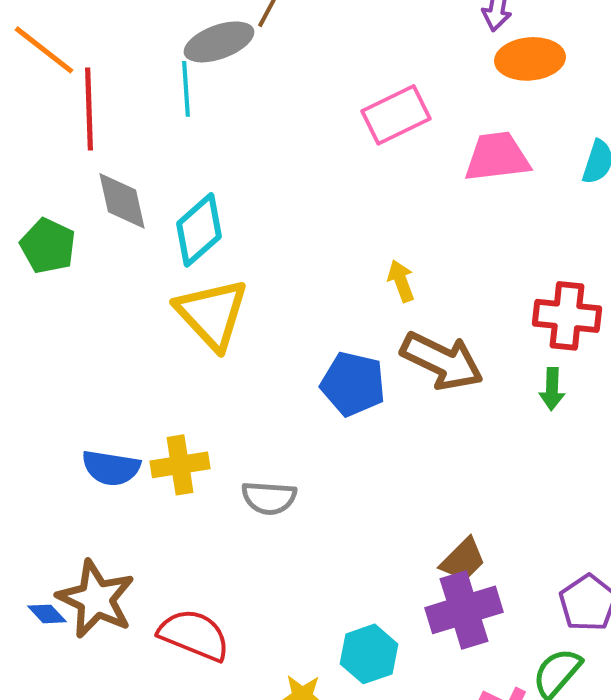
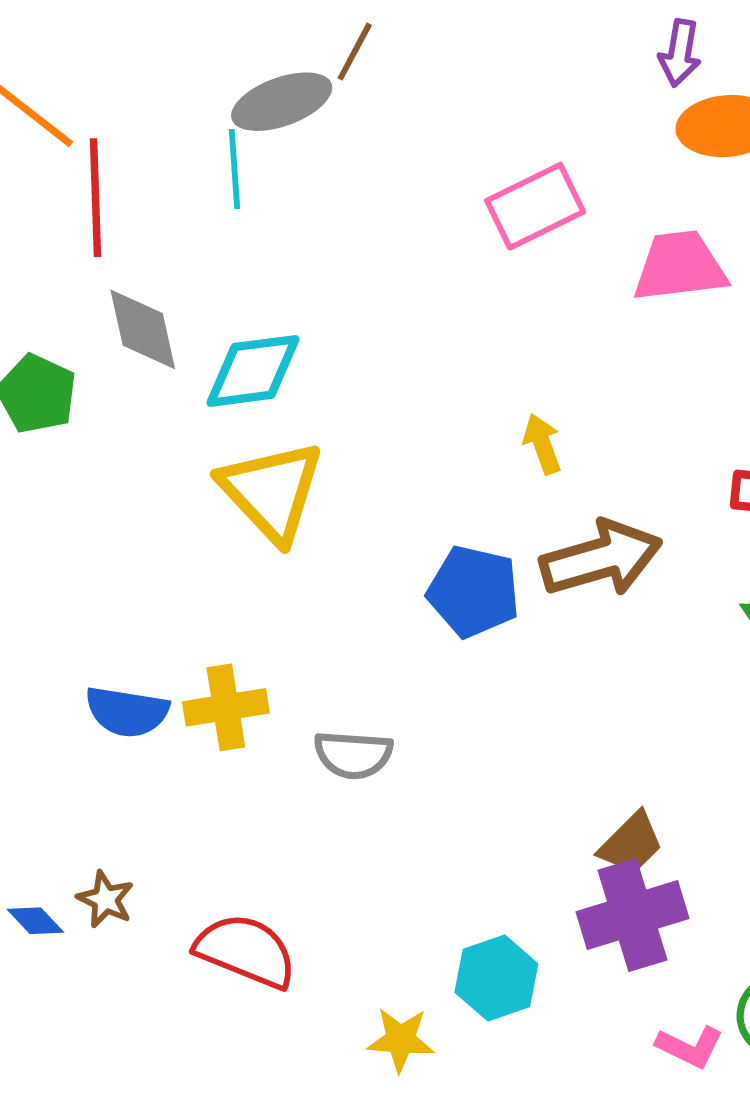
cyan diamond: (199, 230) -> (253, 371), turned 34
brown arrow: (442, 361) -> (601, 558), turned -42
brown star: (96, 599) -> (106, 899), size x0.5

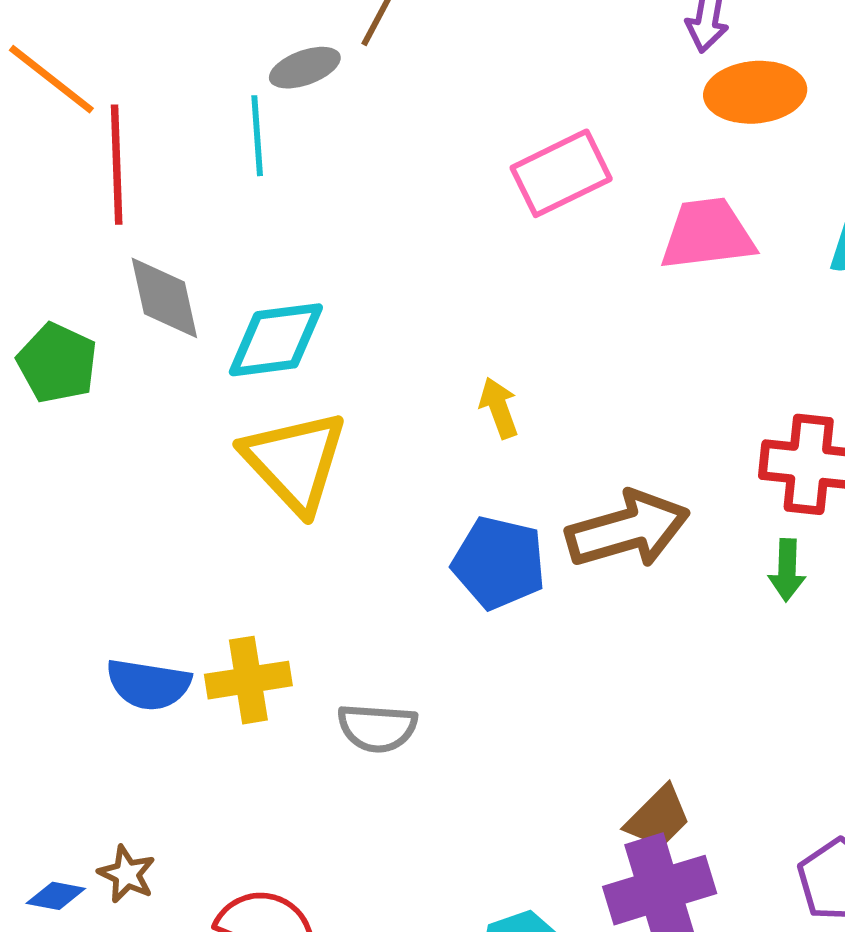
gray ellipse: (282, 102) -> (305, 68), size x0.7
yellow arrow: (542, 444) -> (499, 408), moved
blue diamond: (35, 921) -> (56, 896), turned -36

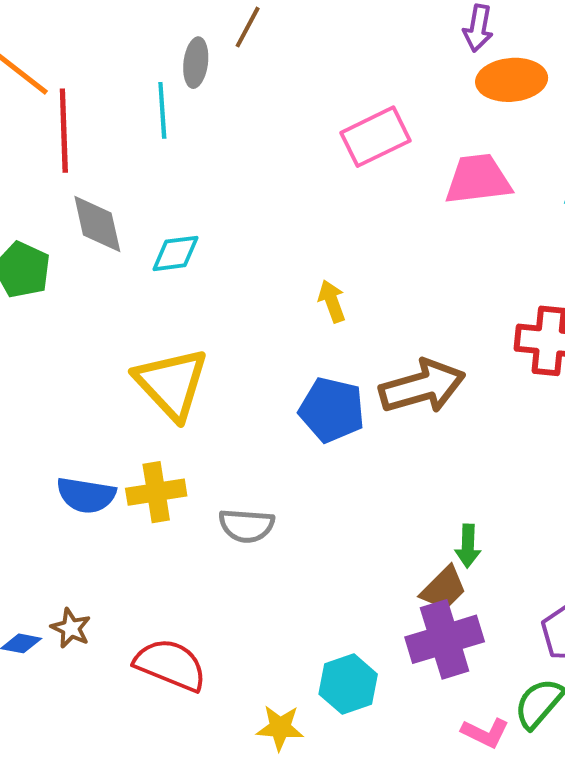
gray ellipse: (305, 68) -> (196, 63), turned -63
cyan diamond: (276, 340) -> (175, 253), size x0.7
yellow triangle: (295, 461) -> (171, 383), moved
green arrow: (787, 570) -> (468, 546), moved

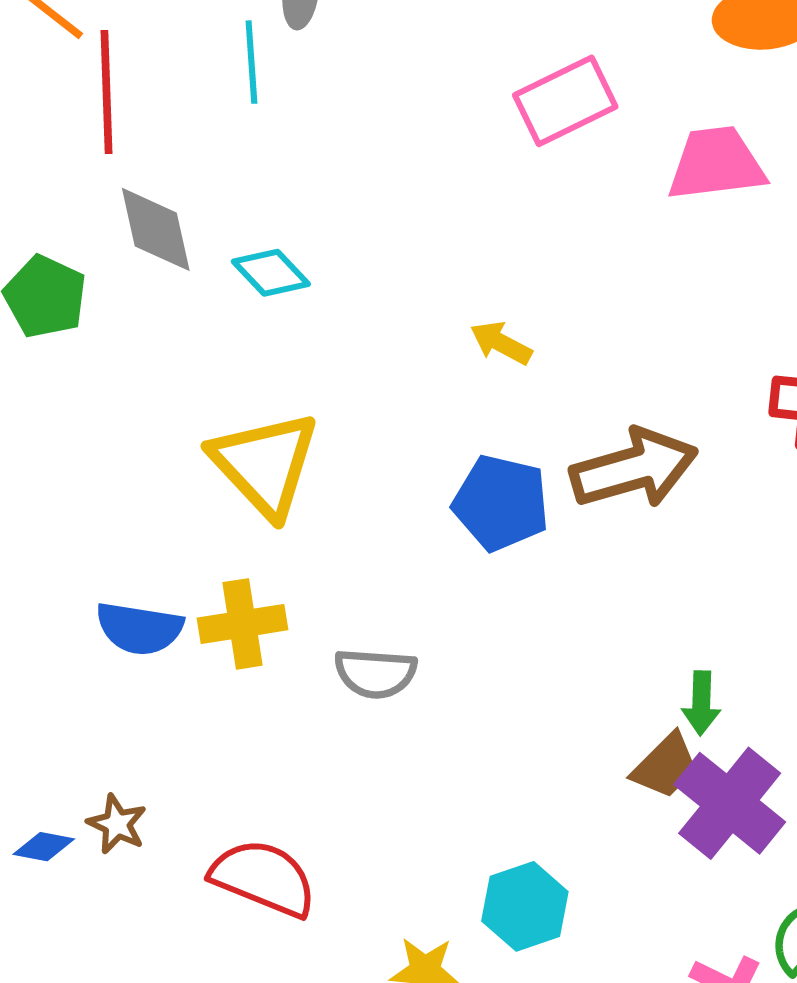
cyan diamond: (175, 253) -> (271, 273), turned 54
yellow arrow: (332, 301) -> (501, 343), turned -42
purple cross: (445, 639) -> (730, 803), moved, turned -34

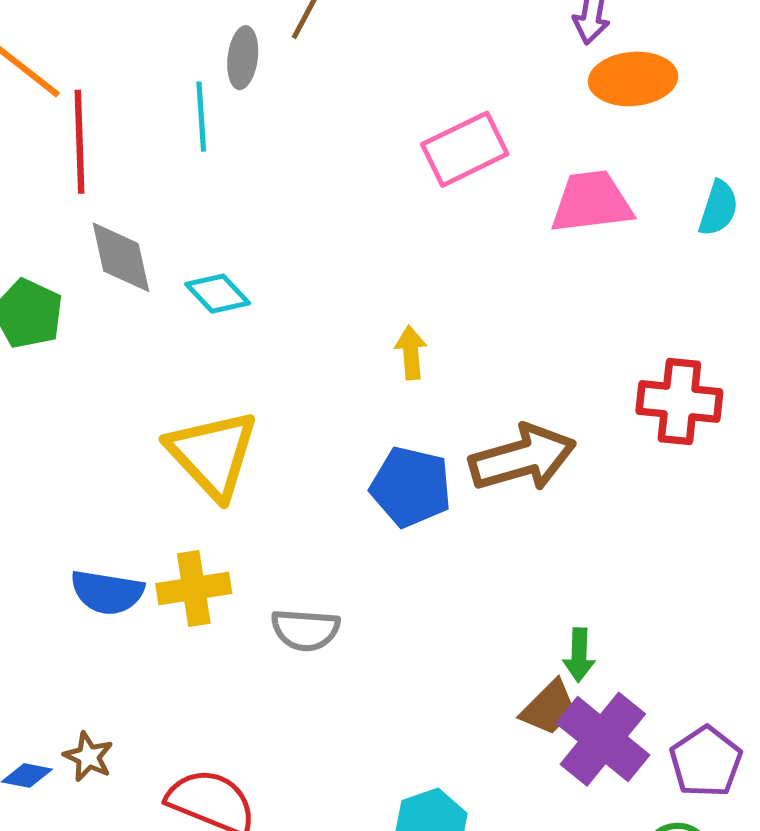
yellow arrow: (501, 343) -> (411, 353), turned 57

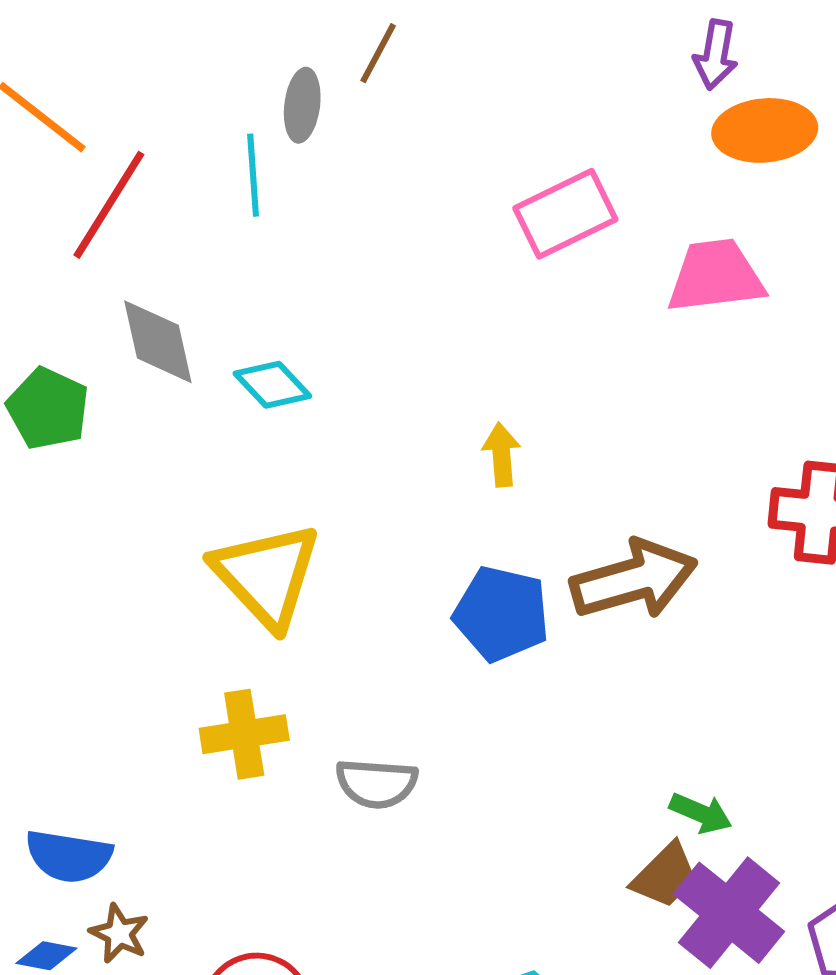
red line: (80, 142) -> (109, 205), turned 34
blue semicircle: (107, 592) -> (69, 856), moved
green arrow: (579, 655) -> (701, 813), turned -69

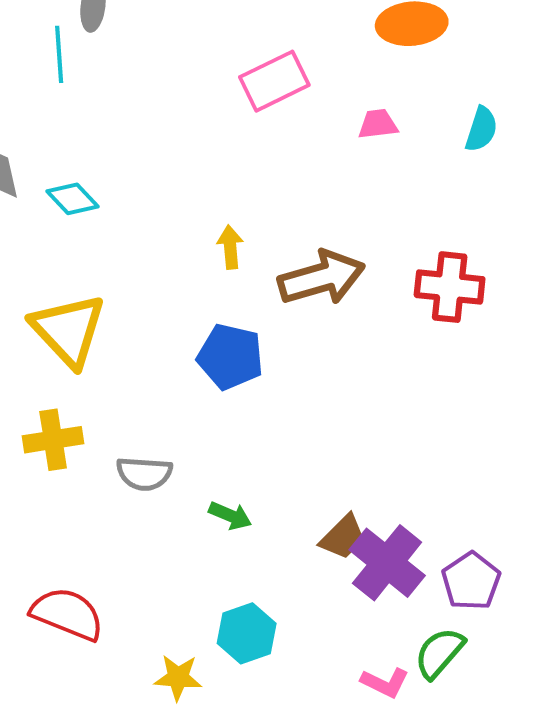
pink trapezoid: (716, 276) -> (378, 124), size x0.6
brown arrow: (634, 580) -> (321, 278), moved
green arrow: (701, 813) -> (230, 516), moved

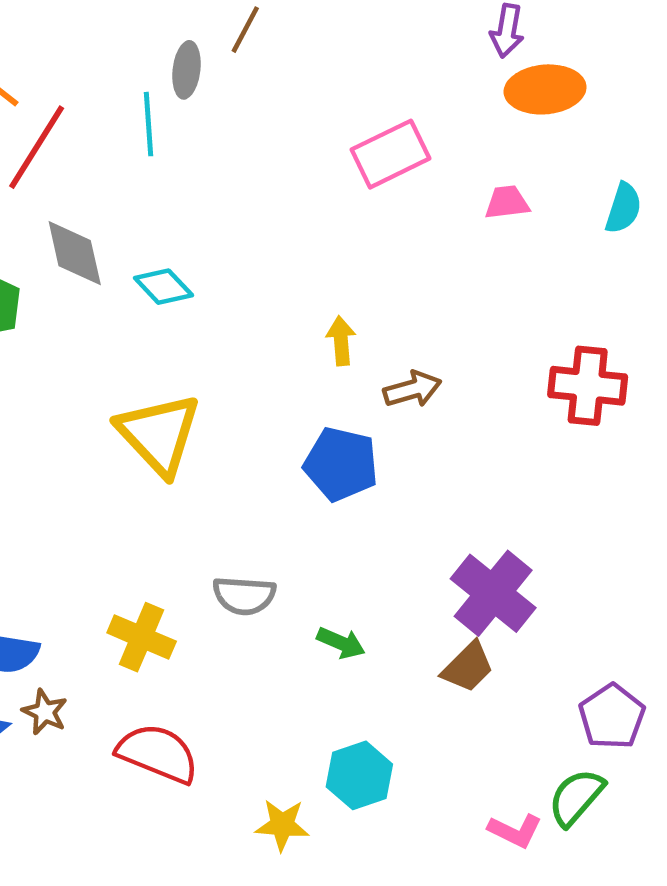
brown arrow: (321, 278) -> (412, 389), moved, size x0.6
yellow cross: (53, 440) -> (142, 637), moved, turned 32
purple cross: (387, 563) -> (493, 593), moved

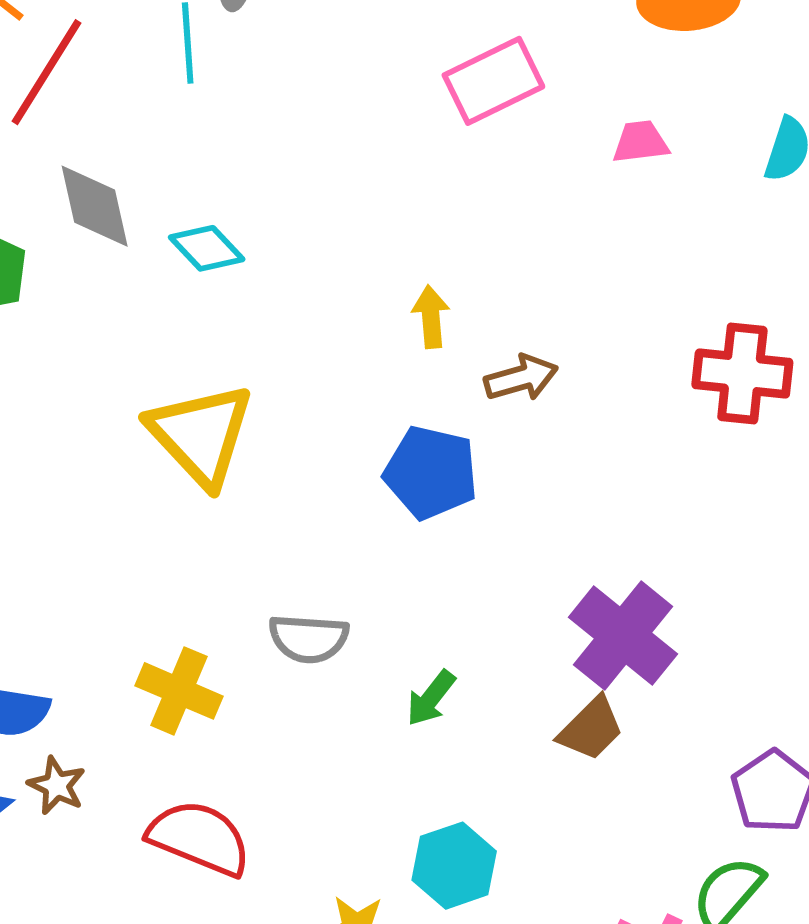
green arrow: (341, 643) -> (431, 698), turned 105

